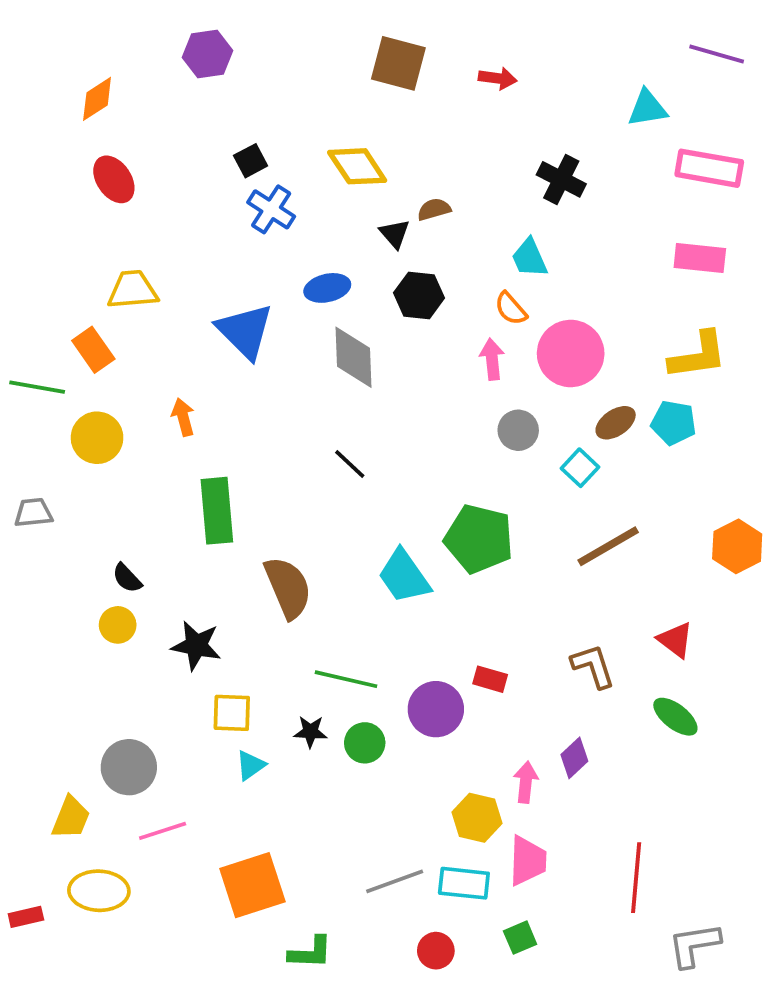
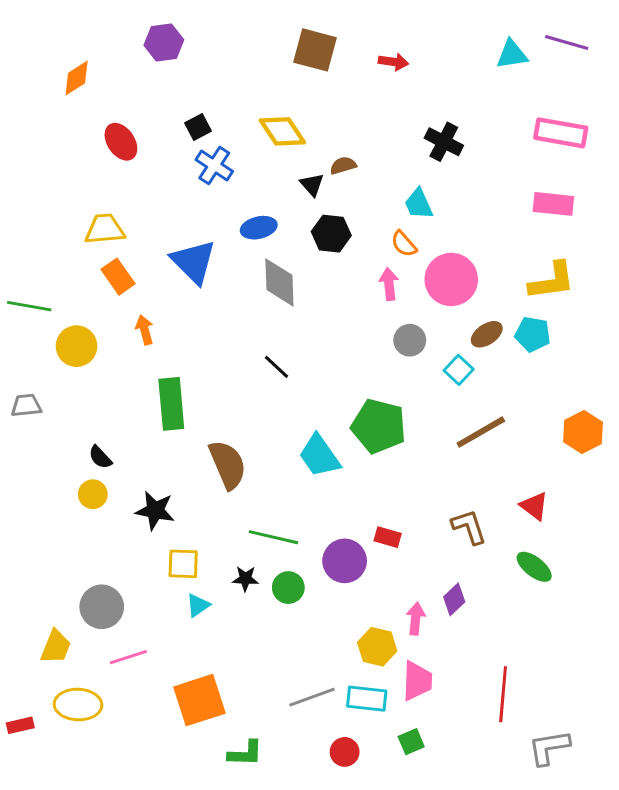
cyan triangle: (647, 108) -> (512, 54), moved
red ellipse: (114, 179) -> (121, 142), moved
orange rectangle: (93, 350) -> (118, 277), moved

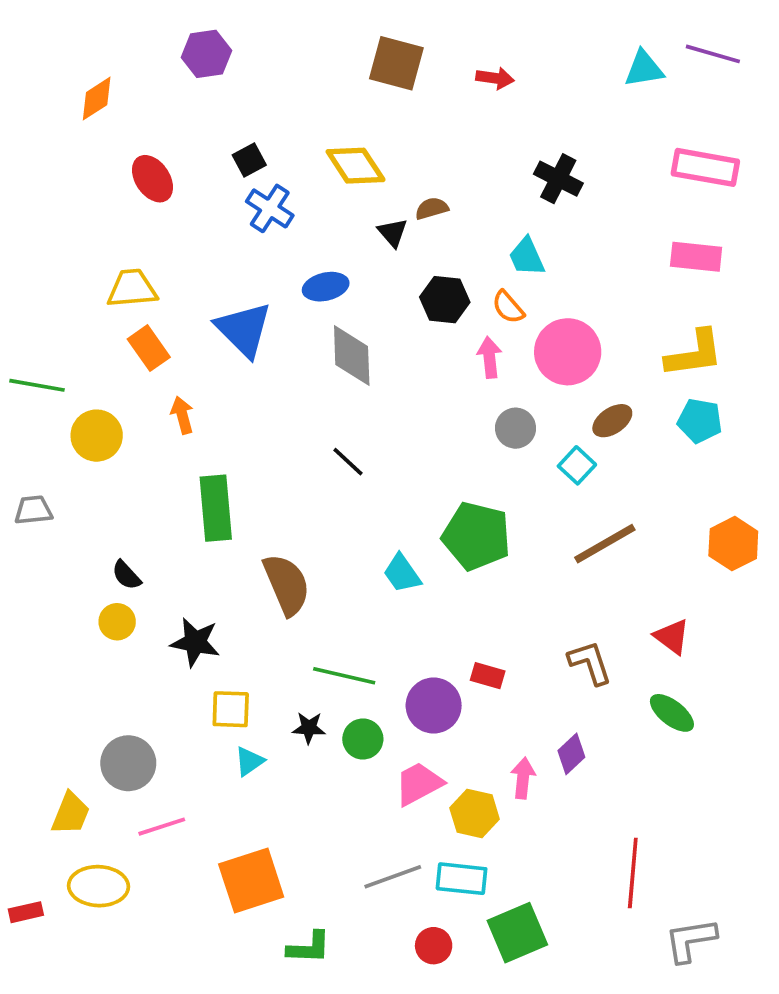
black hexagon: (331, 234) -> (445, 300), moved
cyan pentagon: (533, 334) -> (700, 421), moved
cyan trapezoid: (319, 456) -> (402, 573), size x0.7
pink trapezoid: (417, 681) -> (419, 784), moved, turned -120
green square: (411, 742) -> (517, 933), size x1.8

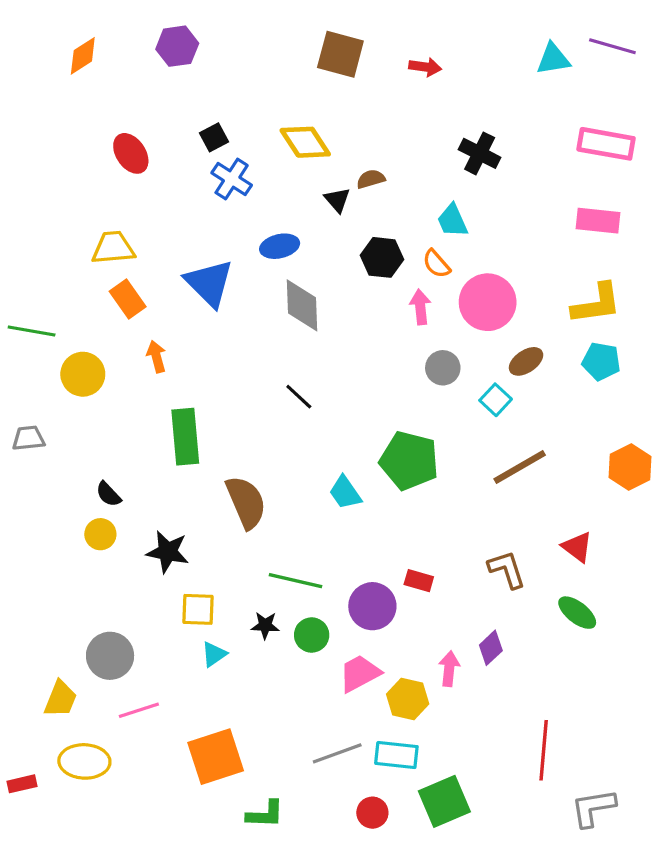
orange diamond: (97, 99) -> (83, 56), moved

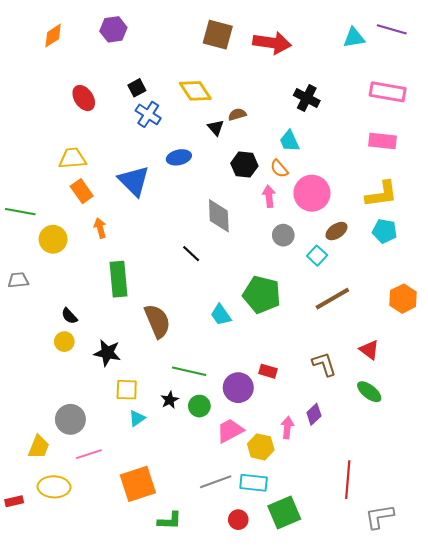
red arrow: (425, 67) -> (272, 43), size x1.8
gray diamond: (302, 305) -> (219, 216), moved
black star: (265, 625) -> (170, 400), turned -30

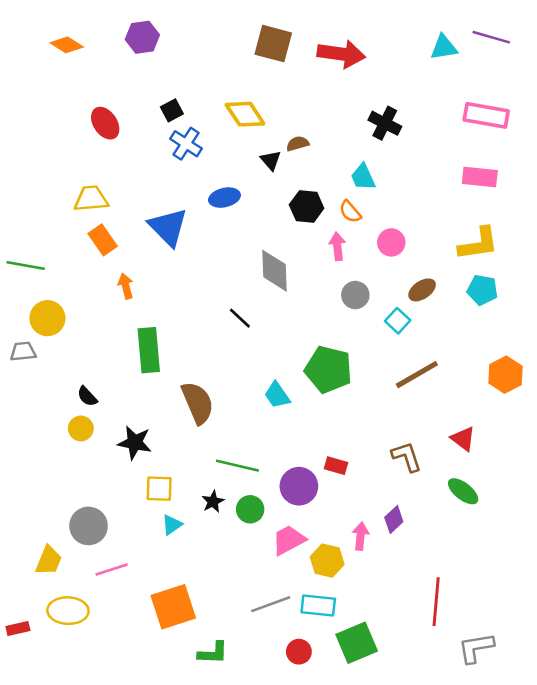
orange diamond: (53, 36) -> (67, 45), turned 65
pink circle: (312, 193) -> (391, 242), size x0.6
yellow circle: (53, 239) -> (47, 318), moved

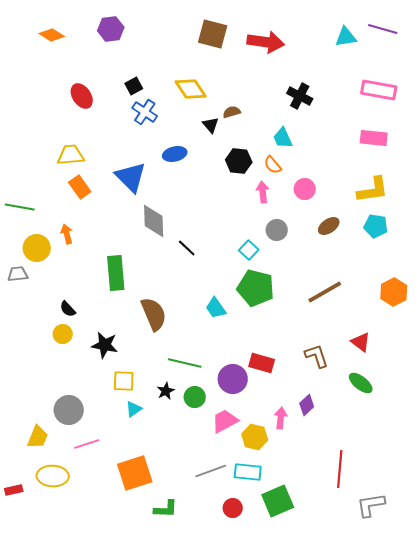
gray diamond: (275, 271) -> (154, 221), moved
orange arrow: (126, 286) -> (67, 234), moved
cyan square: (398, 321) -> (249, 250), moved
red rectangle: (336, 466) -> (262, 363), size x1.4

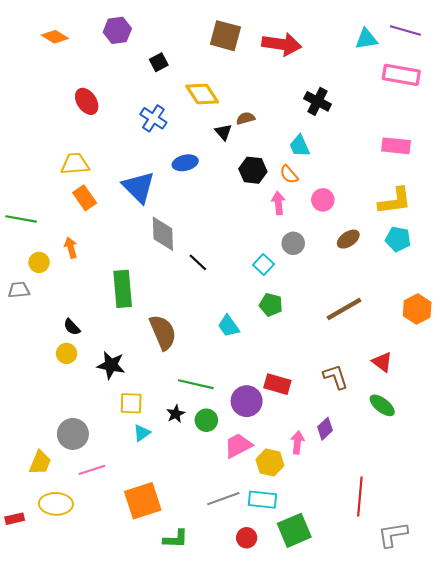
black square: (134, 86) -> (159, 62), moved
pink rectangle: (379, 90) -> (401, 75), moved
yellow circle: (37, 248) -> (39, 262), size x0.7
green pentagon: (256, 288) -> (271, 305), size x0.6

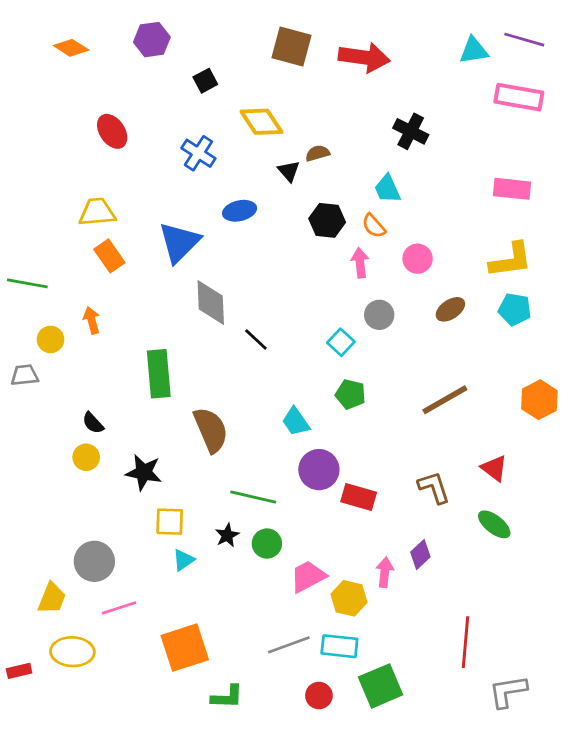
blue triangle: (139, 187) -> (179, 242), turned 30
purple circle: (247, 401) -> (319, 470), moved

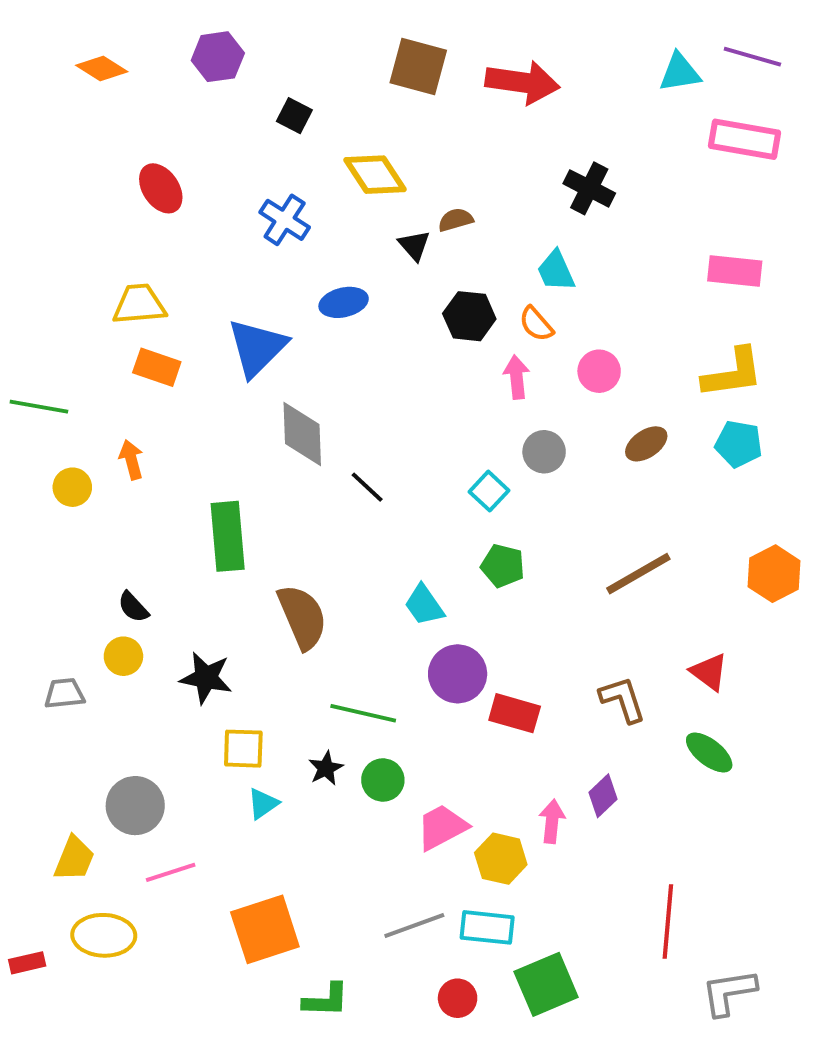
black square: (205, 81) -> (294, 116), turned -35
orange rectangle: (109, 256) -> (157, 367), turned -36
gray trapezoid: (25, 375) -> (64, 694), moved

